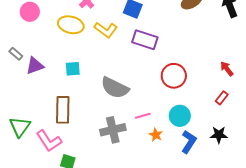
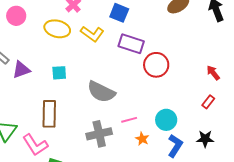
red circle: (174, 76) -> (156, 65), moved

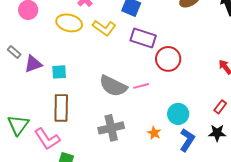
cyan square: (59, 73) -> (59, 72), moved
red rectangle: (208, 102) -> (220, 107), moved
pink line: (129, 120) -> (141, 86), moved

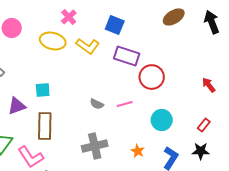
purple triangle: (33, 64) -> (17, 106), moved
gray semicircle: (113, 86) -> (97, 104), size x0.5
cyan circle: (178, 114) -> (162, 120), moved

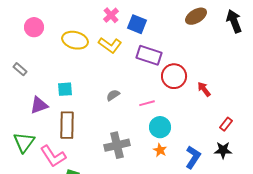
pink cross: (69, 17) -> (111, 15), moved
red arrow: (209, 85) -> (204, 89), moved
gray semicircle: (97, 104) -> (113, 95), moved, turned 120
cyan circle: (162, 120) -> (160, 127), moved

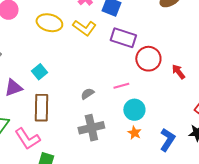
cyan square: (65, 89) -> (39, 72), turned -35
gray semicircle: (113, 95) -> (87, 94), moved

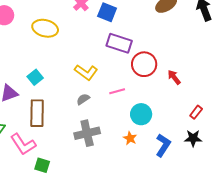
yellow L-shape: (84, 28) -> (86, 72), moved
cyan circle: (134, 110) -> (141, 114), moved

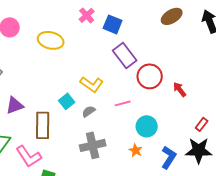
purple rectangle: (119, 43) -> (125, 55), turned 35
cyan square: (35, 77) -> (67, 101), moved
black star: (193, 138) -> (199, 150), size x1.5

